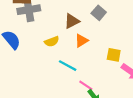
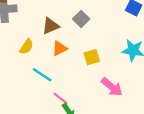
yellow semicircle: (52, 41) -> (27, 47), turned -40
yellow square: (114, 55) -> (92, 57), moved, turned -32

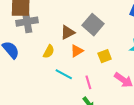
gray square: (81, 19) -> (93, 25), size x1.5
pink line: (60, 98) -> (88, 82), moved, turned 40

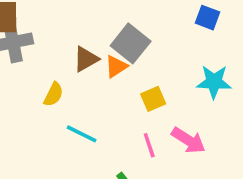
orange triangle: (77, 51) -> (116, 66), moved
pink line: (88, 82) -> (149, 145), moved

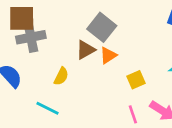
gray square: (131, 43) -> (102, 27), moved
cyan line: (82, 134) -> (48, 108), moved

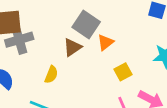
orange triangle: (108, 55) -> (105, 42), moved

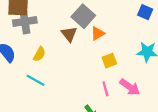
brown triangle: (72, 47) -> (69, 34), turned -42
yellow semicircle: (51, 75) -> (39, 54), moved

